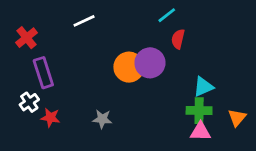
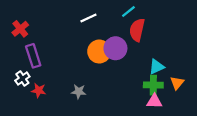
white line: (84, 21) -> (88, 18), moved
red semicircle: (178, 39) -> (137, 30), size x1.5
orange triangle: (237, 118) -> (177, 83), moved

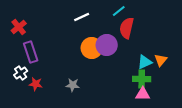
orange triangle: (177, 83) -> (161, 60), moved

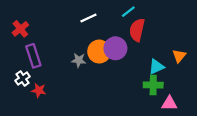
orange triangle: (161, 60) -> (179, 56), moved
gray star: (73, 85) -> (79, 60), moved
pink triangle: (143, 94) -> (169, 103), moved

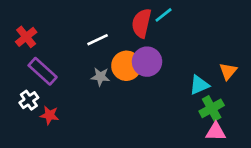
white line: (88, 18) -> (98, 40), moved
red semicircle: (137, 30) -> (142, 23), moved
purple rectangle: (33, 56) -> (43, 71), turned -30
green cross: (153, 85) -> (212, 108), moved, turned -30

